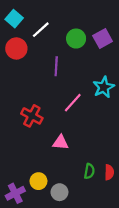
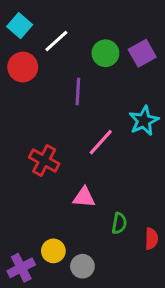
green semicircle: (89, 171) -> (119, 223), moved

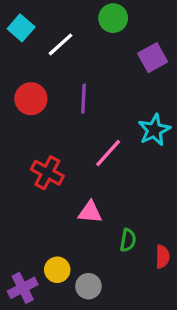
green circle: (105, 53) -> (113, 18), moved
red circle: (23, 67) -> (31, 99), moved

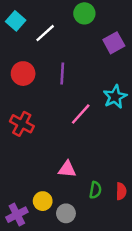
red cross: (47, 173) -> (22, 124), moved
pink triangle: (90, 212) -> (67, 169), moved
green semicircle: (128, 240) -> (95, 190), moved

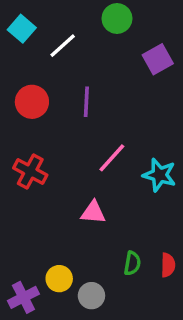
cyan star: (115, 97) -> (159, 175), moved, turned -30
pink triangle: (67, 169) -> (93, 212), moved

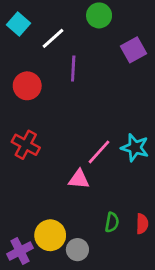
purple line: (86, 102) -> (73, 69), moved
pink line: (112, 158) -> (99, 152), moved
yellow circle: (59, 279) -> (50, 235), size x1.4

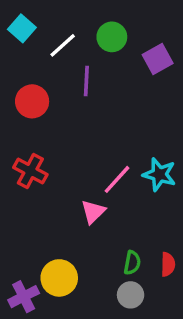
green circle: (99, 15) -> (112, 37), moved
pink triangle: (79, 179) -> (93, 212), turned -50
gray circle: (77, 250) -> (131, 295), moved

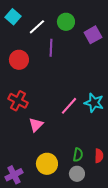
pink triangle: (93, 212) -> (36, 125), moved
yellow circle: (59, 278) -> (47, 164), moved

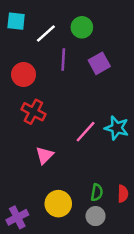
cyan square: (13, 17) -> (16, 21), turned -35
purple square: (93, 35) -> (99, 63), moved
red cross: (18, 101) -> (33, 112), moved

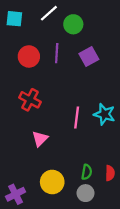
white line: (46, 34) -> (49, 13), moved
red circle: (24, 74) -> (29, 56), moved
pink line: (86, 132) -> (77, 118), turned -35

